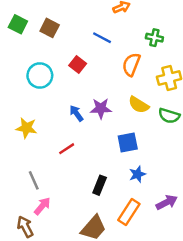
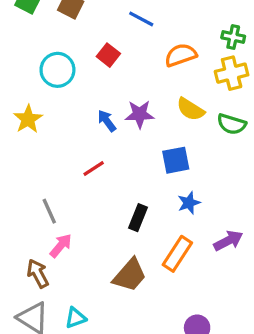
green cross: (154, 38) -> (233, 37), moved
orange semicircle: (131, 65) -> (181, 55), turned 50
yellow star: (26, 128) -> (28, 119), moved, turned 30

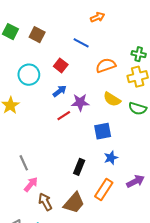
blue arrow: (107, 121) -> (60, 91), moved, turned 88
red line: (94, 168) -> (64, 116), moved
brown arrow: (38, 274) -> (45, 202), moved

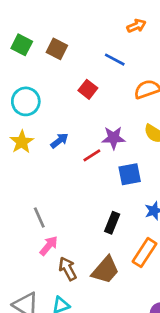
cyan circle: (29, 75) -> (26, 101), moved
blue arrow: (60, 91) -> (59, 141), moved
blue square: (103, 131) -> (130, 174), moved

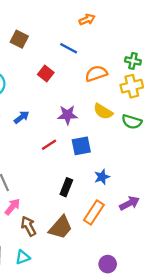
red line: (92, 155) -> (49, 145), moved

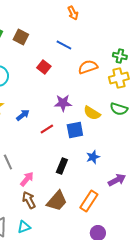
orange arrow: (87, 20) -> (73, 13), moved, turned 88
yellow semicircle: (103, 111) -> (92, 113), moved
blue arrow: (22, 117) -> (23, 115), moved
pink arrow: (12, 207) -> (27, 179), moved
orange rectangle: (94, 212) -> (89, 201), moved

